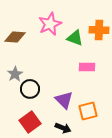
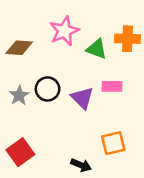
black circle: (30, 89) -> (47, 89), moved
purple triangle: (64, 100) -> (82, 98), moved
red square: (30, 122) -> (20, 152), moved

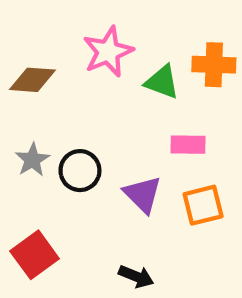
black circle: (47, 89) -> (80, 171), moved
purple triangle: (82, 98) -> (143, 194), moved
orange square: (113, 143) -> (203, 205), moved

